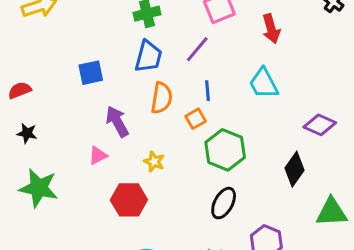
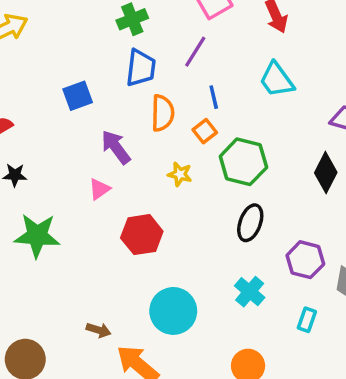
yellow star: (154, 162) -> (180, 174), moved

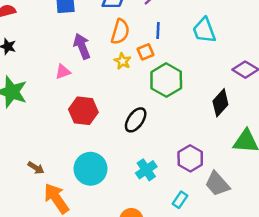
yellow star: (180, 174) -> (123, 61), moved
black ellipse: (250, 223) -> (136, 120), moved

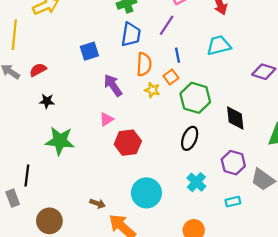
cyan trapezoid: (204, 30) -> (219, 45), turned 110
pink triangle: (63, 72) -> (107, 119), moved
black diamond: (220, 103) -> (235, 118), moved, turned -35
black ellipse: (136, 120) -> (190, 138), moved
cyan rectangle: (180, 200) -> (233, 202), turned 56

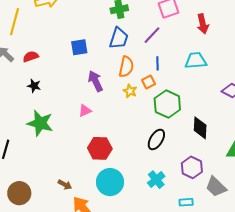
red hexagon: (128, 143) -> (100, 148), moved

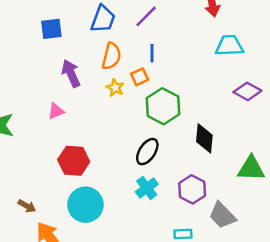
cyan trapezoid: (196, 60) -> (229, 46), moved
cyan cross: (156, 180) -> (147, 188), moved

